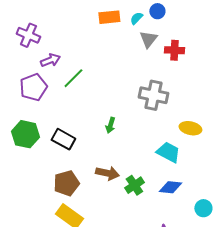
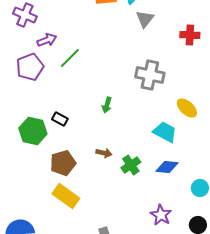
red cross: (174, 50) -> (190, 35), moved
yellow ellipse: (190, 128) -> (187, 108), turned 30
green hexagon: (25, 134) -> (33, 131), moved
black rectangle: (63, 139) -> (60, 119), size x0.7
brown arrow: (107, 173) -> (104, 153), size x0.7

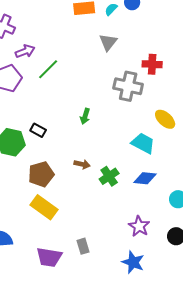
gray triangle: (145, 19) -> (108, 42), moved
red cross: (190, 35) -> (152, 64), moved

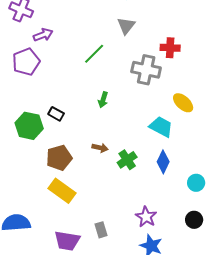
green line: (48, 69) -> (94, 54), moved
blue diamond: (145, 178) -> (163, 162), turned -70
purple star: (139, 226) -> (146, 217), moved

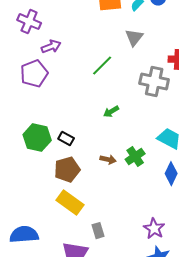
green arrow: (103, 100) -> (111, 112), turned 42
black rectangle: (56, 114) -> (66, 139), moved
green cross: (127, 160) -> (135, 157), moved
gray rectangle: (101, 230) -> (98, 231), moved

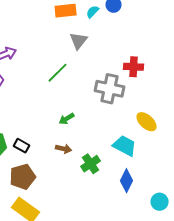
gray triangle: (134, 38) -> (79, 41), moved
brown arrow: (108, 160) -> (64, 149), moved

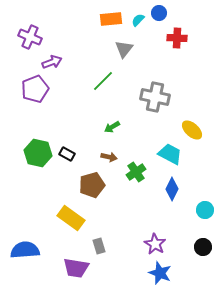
red cross: (134, 67) -> (177, 38), moved
brown pentagon: (23, 177) -> (92, 185), moved

